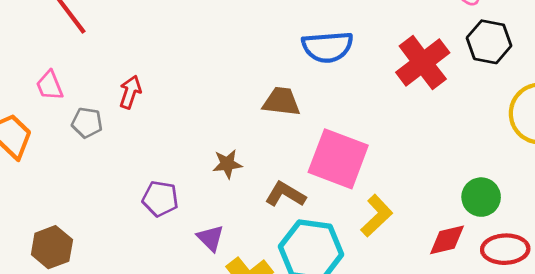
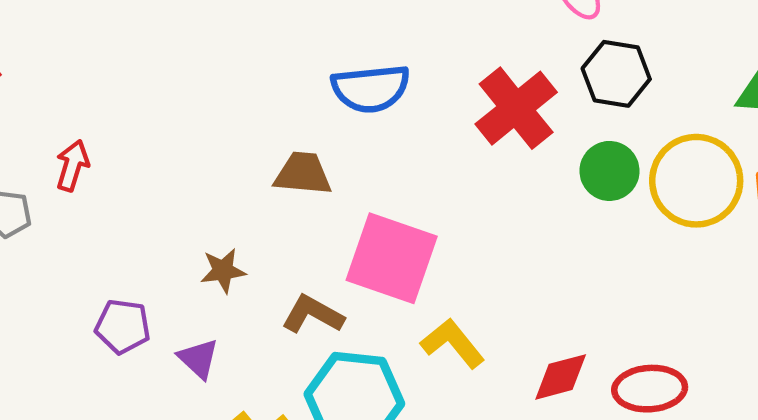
green circle: (481, 197) -> (609, 171), moved
yellow L-shape: (377, 216) -> (453, 343), turned -84
purple triangle: (210, 238) -> (198, 359), moved

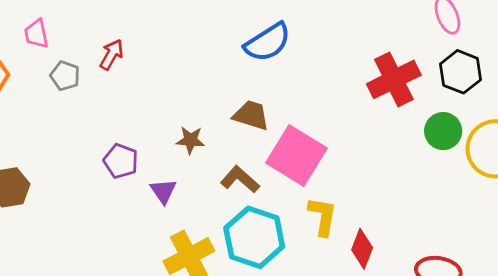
blue semicircle: (371, 88) -> (268, 42), moved, turned -39
brown trapezoid: (303, 174) -> (251, 115), moved
yellow L-shape: (453, 343) -> (323, 216), turned 36
red diamond: (561, 377) -> (362, 249), moved, turned -66

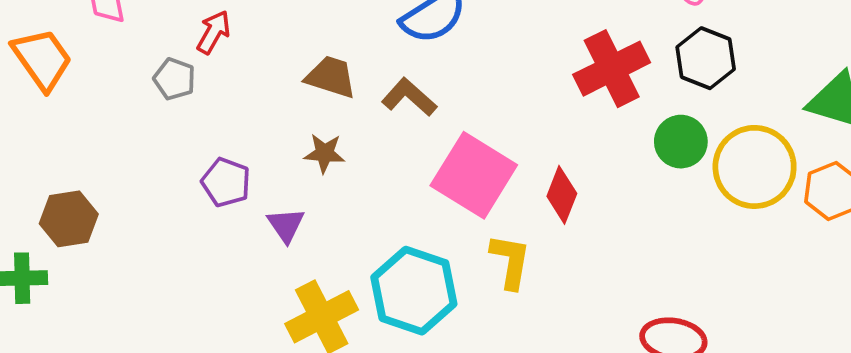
gray pentagon: (65, 76) -> (174, 79), moved
brown trapezoid: (251, 115) -> (331, 77), moved
brown L-shape: (240, 179) -> (409, 97), moved
red diamond: (362, 249) -> (562, 195), moved

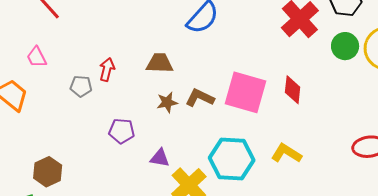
red arrow: (214, 32) -> (107, 69), moved
brown L-shape: (409, 97) -> (200, 98), moved
purple triangle: (286, 225) -> (160, 158), moved, turned -30
yellow L-shape: (510, 261) -> (286, 153), moved, turned -52

